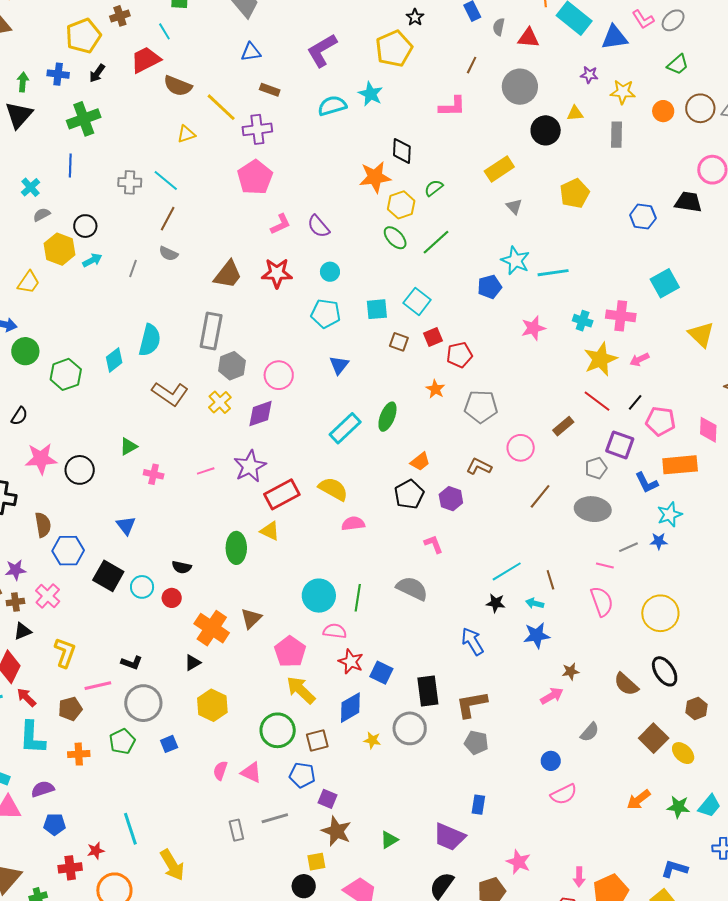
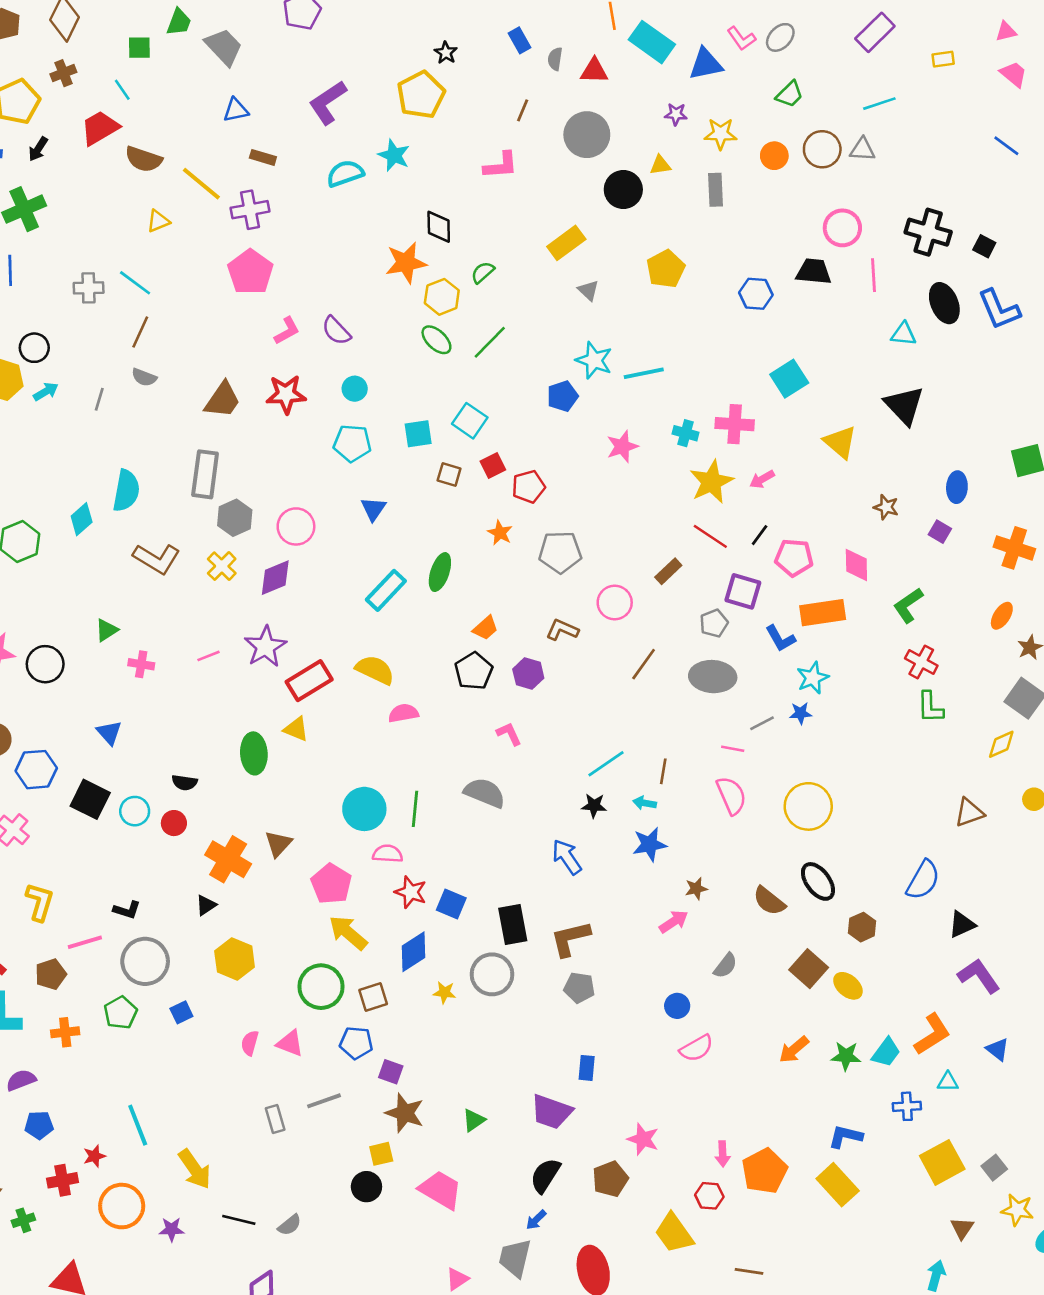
brown line: (550, 580) -> (663, 771), turned 30

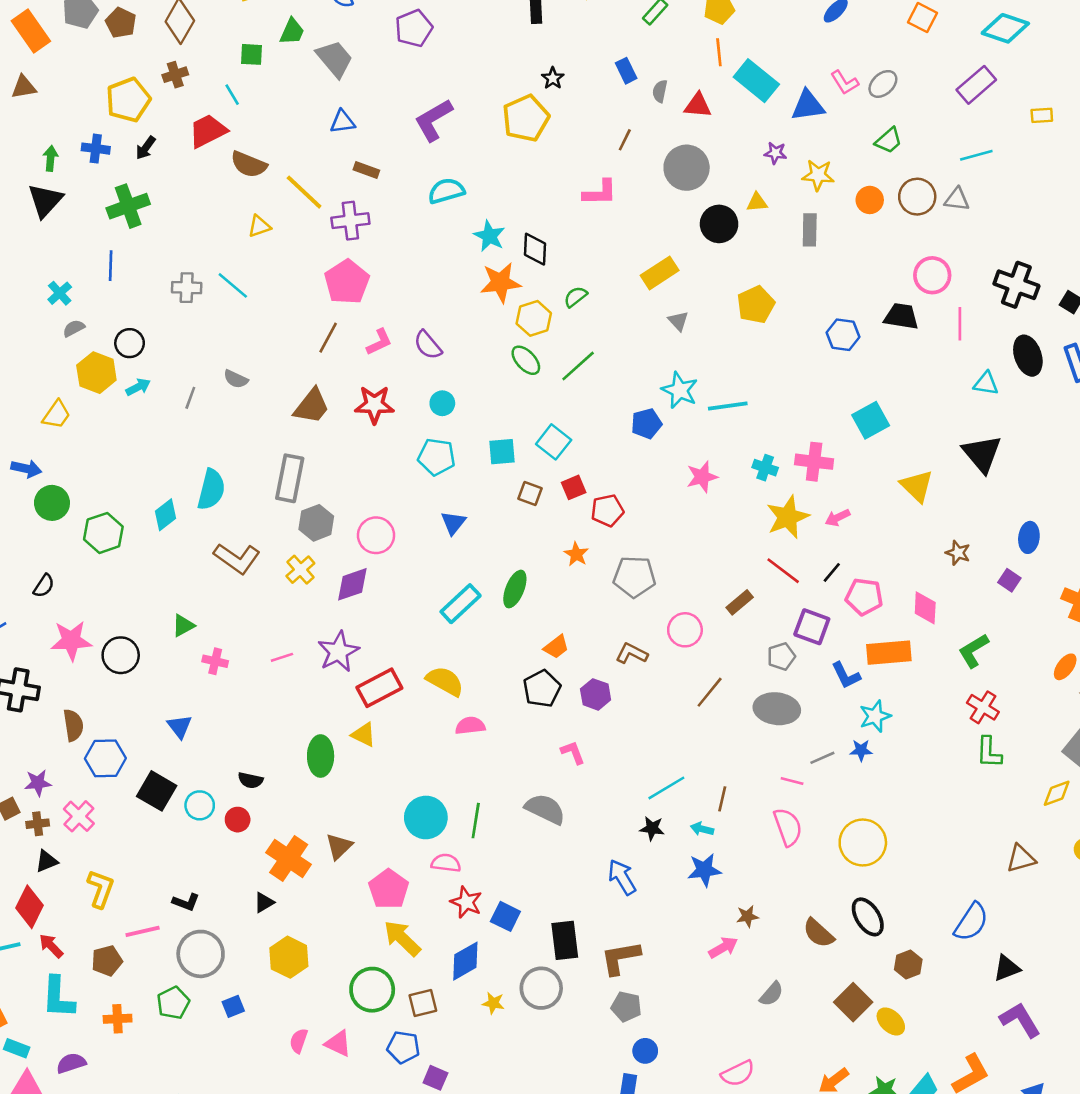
cyan star: (394, 155) -> (489, 236), moved
brown line: (140, 332) -> (328, 338), moved
blue circle: (677, 1006) -> (645, 1051), moved

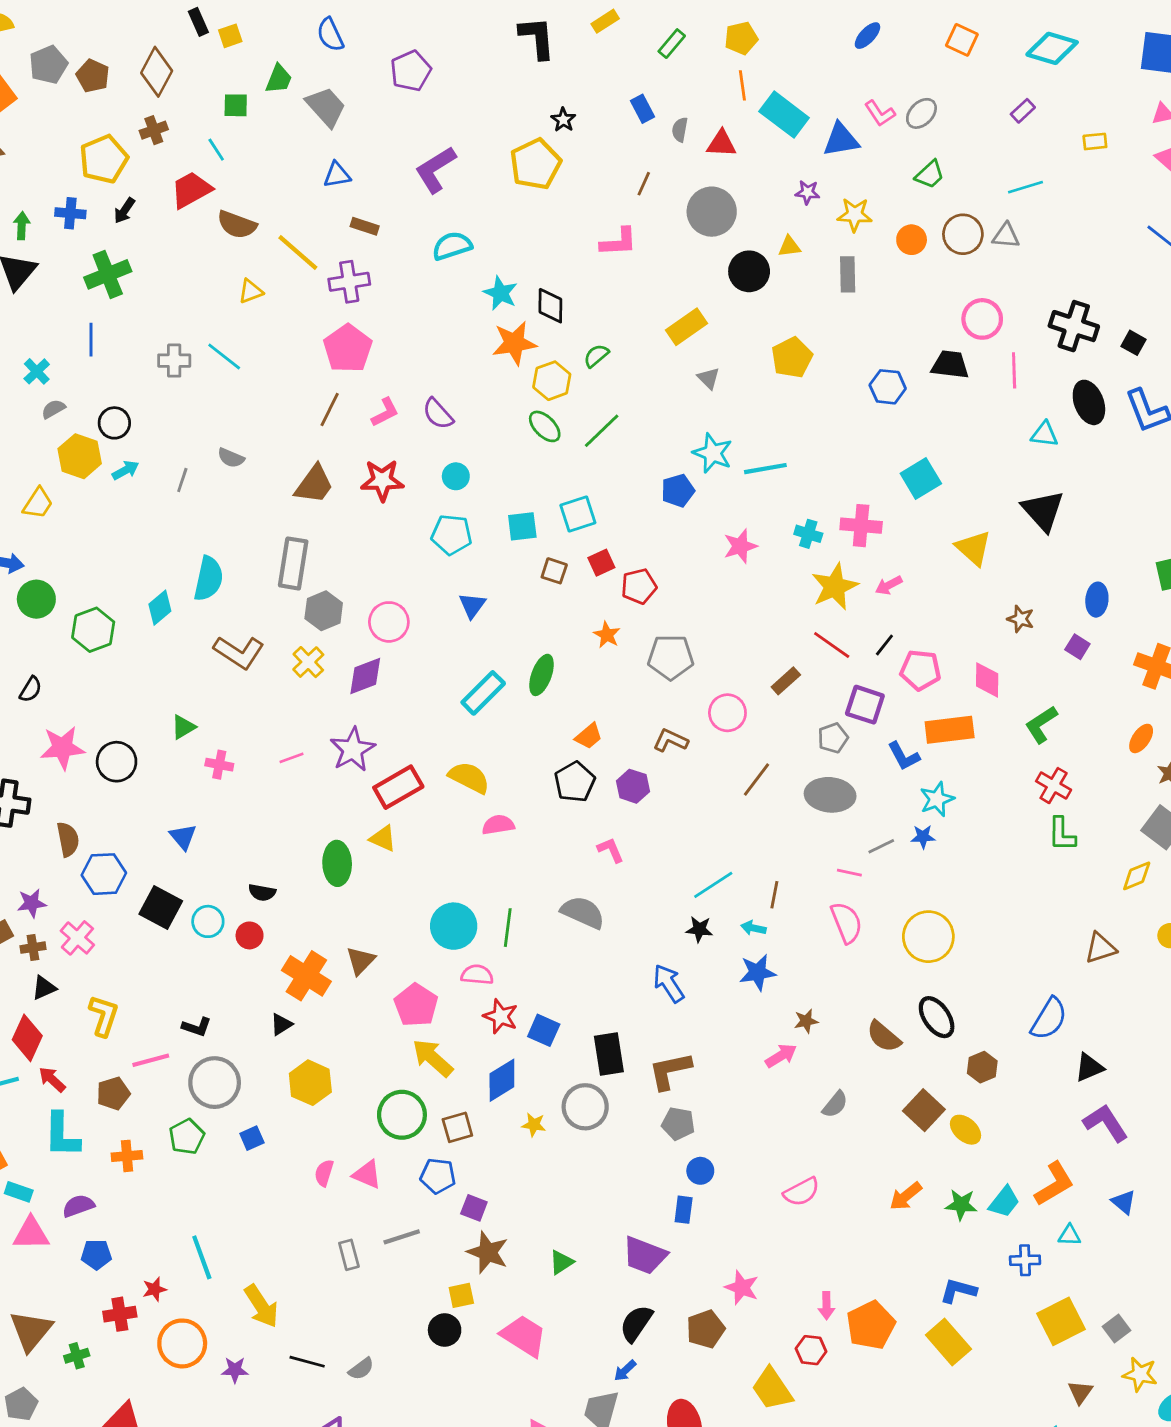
purple rectangle: (976, 85) -> (1023, 111), size x0.6
cyan square: (554, 442) -> (578, 514), turned 36

